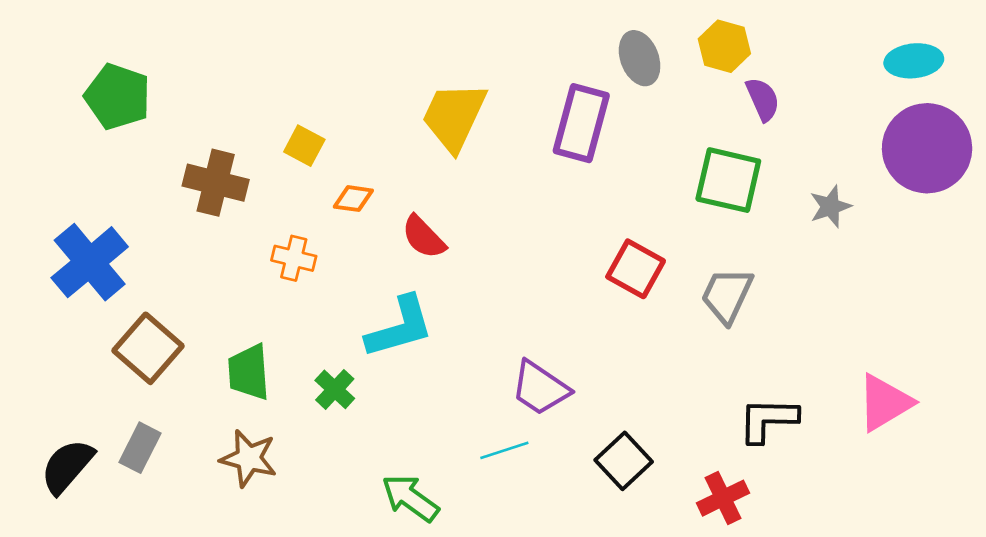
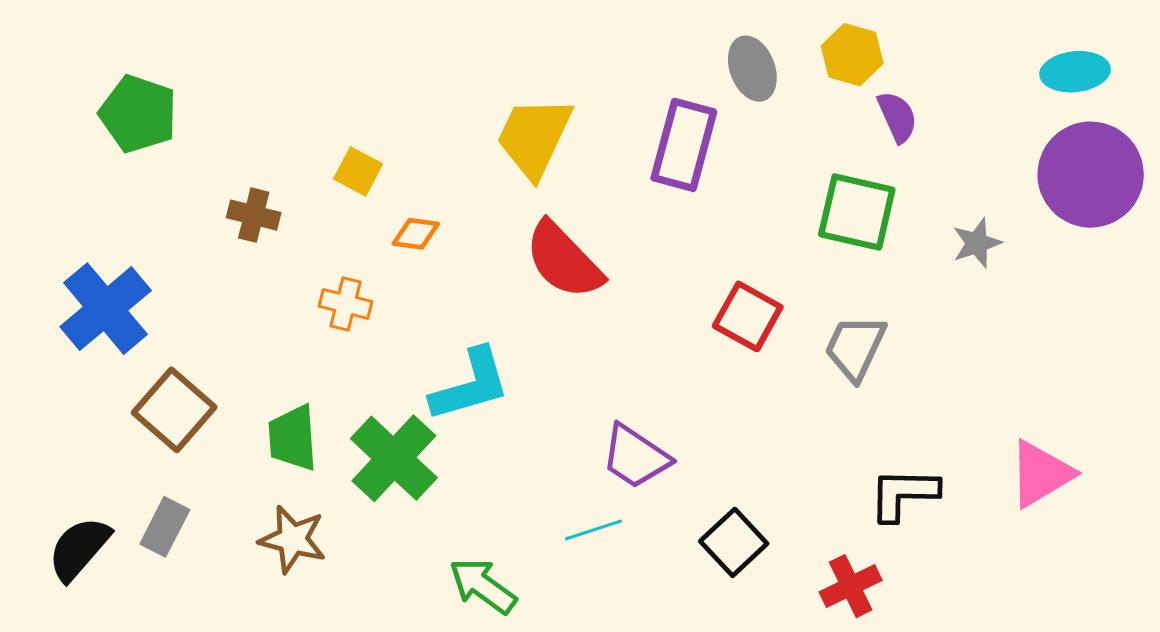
brown cross: (216, 183) -> (254, 215), size x0.7
red semicircle: (424, 237) -> (564, 260), moved, size x1.5
green cross: (335, 389) -> (394, 458), size x1.8

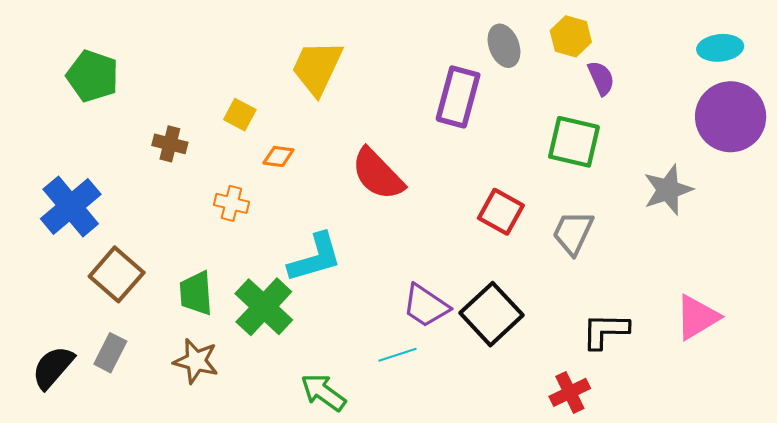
yellow trapezoid: (534, 137) -> (317, 68), moved
gray star: (977, 243) -> (668, 190), moved, size x1.5
black square: (734, 542) -> (491, 314), moved, size x1.4

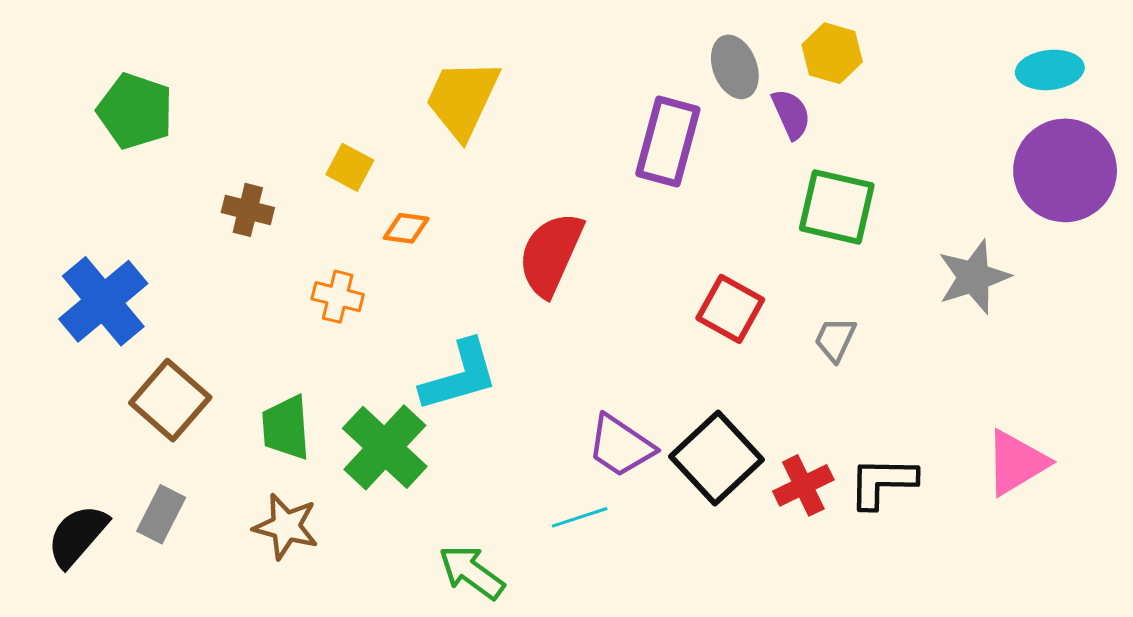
purple semicircle: (601, 78) -> (791, 114), moved
red semicircle: (378, 174) -> (551, 254), turned 68
gray trapezoid: (573, 233) -> (835, 339), size x0.7
red cross: (570, 392) -> (803, 485), moved

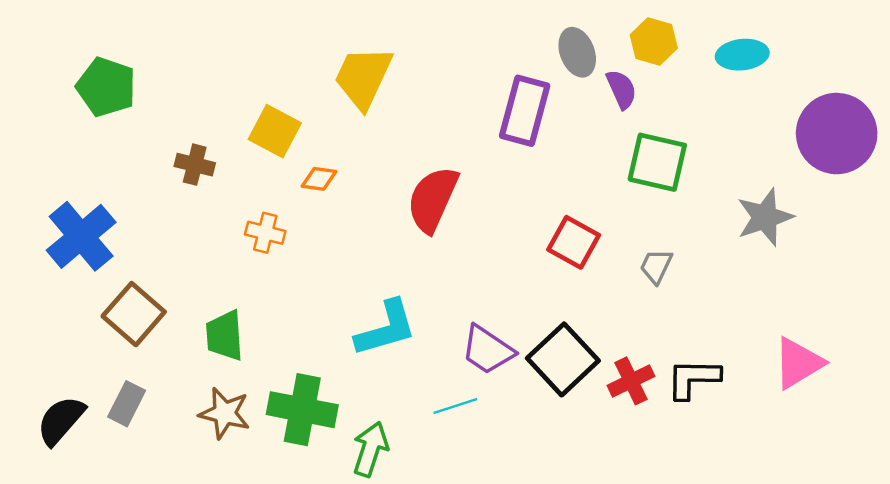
cyan ellipse: (1050, 70) -> (742, 55), moved
yellow square: (350, 167) -> (275, 131), size x1.4
cyan L-shape: (459, 376) -> (386, 328), moved
green cross: (385, 447) -> (302, 410), moved, turned -32
green arrow: (472, 572) -> (370, 449), turned 72

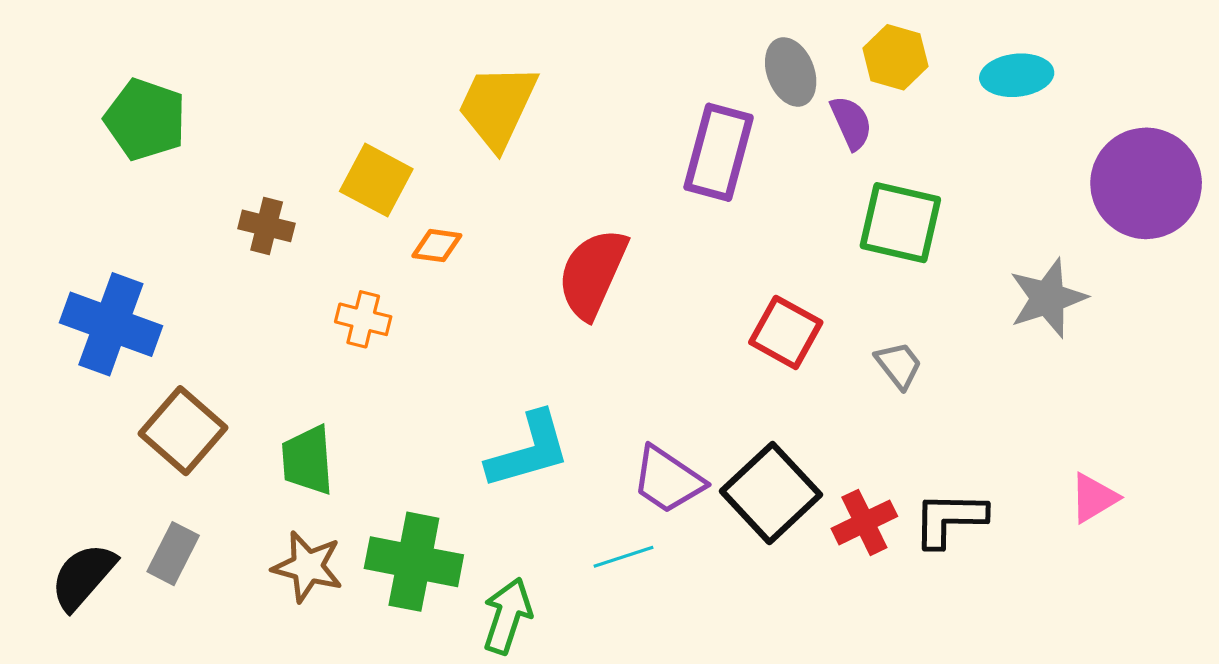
blue cross: (81, 236) -> (111, 324), turned -30
gray trapezoid: (656, 266) -> (899, 365), turned 117
pink triangle: (798, 363) -> (1094, 498), size x0.7

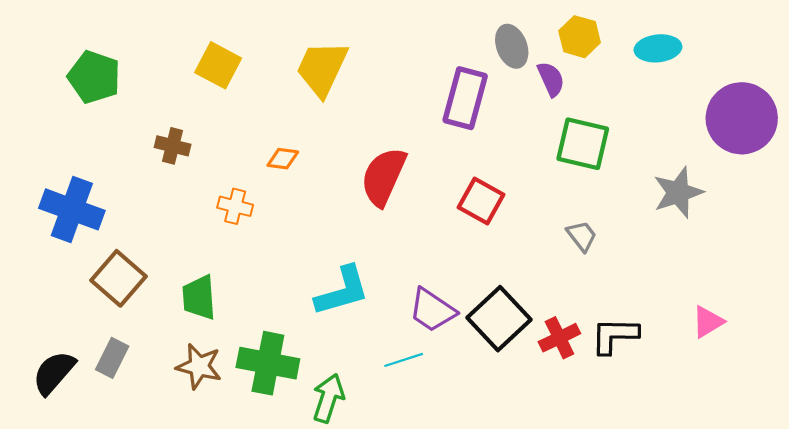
yellow square: (376, 180) -> (218, 65), moved
red square: (786, 332) -> (481, 201), moved

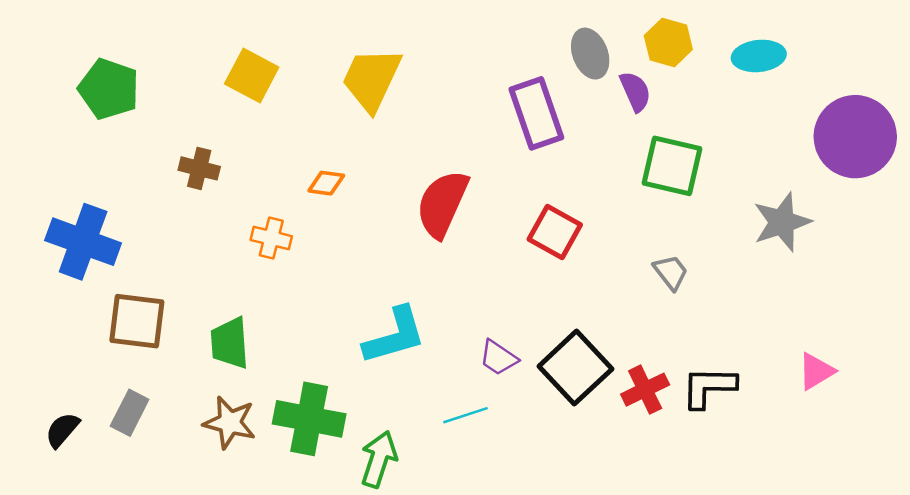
purple rectangle: (465, 98) -> (536, 113), turned -34
brown square: (119, 278) -> (137, 321), turned -34
purple trapezoid: (432, 310) -> (498, 358), size x0.7
black semicircle: (54, 373) -> (62, 430), size x0.7

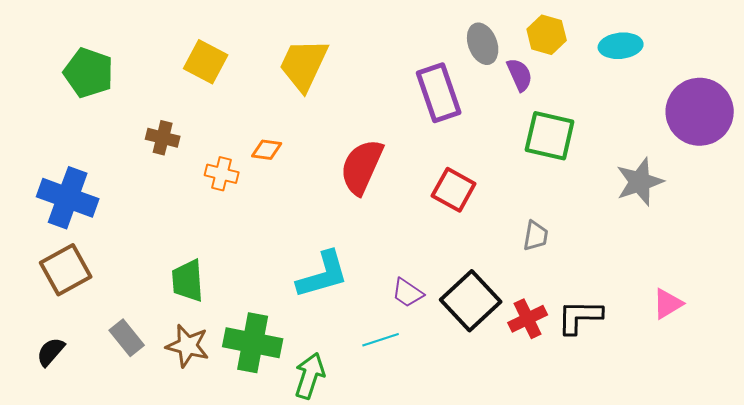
orange cross: (271, 238) -> (222, 174), moved
gray trapezoid: (671, 272) -> (536, 236), moved, turned 48
brown square: (137, 321) -> (66, 270), moved, turned -36
gray rectangle: (130, 413) -> (127, 338), moved, turned -66

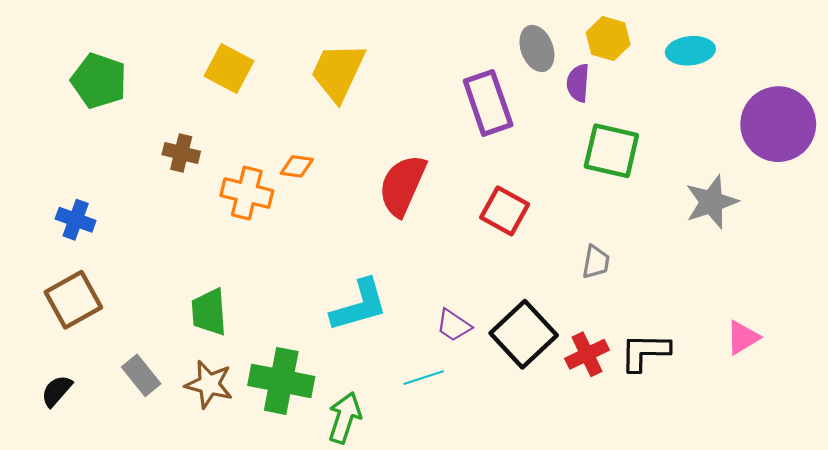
purple semicircle: (520, 75) -> (578, 83), turned -152
orange cross: (222, 174) -> (247, 193), size x1.4
blue cross: (68, 198) -> (76, 220), size x0.6

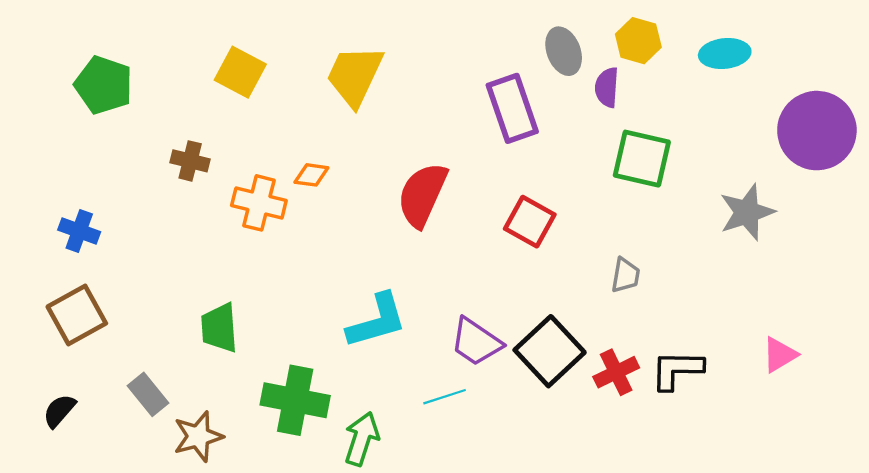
purple trapezoid: (454, 325) -> (476, 342), size x1.4
brown star: (209, 384) -> (198, 436), moved, turned -30

